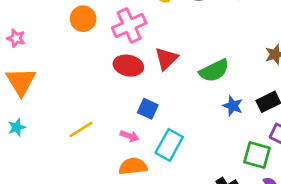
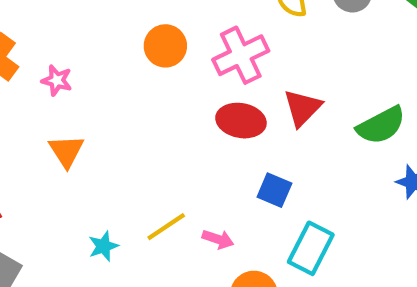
orange triangle: (21, 82) -> (66, 151), size x0.7
cyan star: (17, 127) -> (103, 246), moved
pink arrow: (130, 136) -> (218, 239), moved

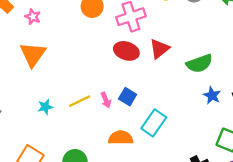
orange triangle: (66, 151) -> (33, 54), size x1.4
blue square: (274, 190) -> (128, 97), moved
pink arrow: (218, 239) -> (106, 100), moved, turned 42

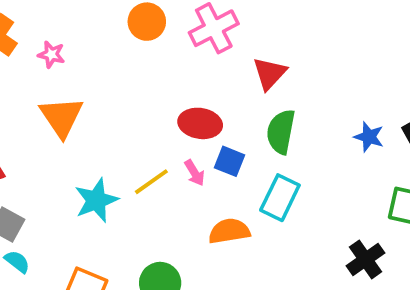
red ellipse: (126, 51) -> (200, 123), moved
green semicircle: (199, 63) -> (281, 132), moved, turned 130
cyan star: (45, 107) -> (96, 200), size x1.6

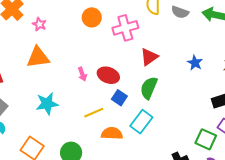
orange triangle: (61, 117) -> (38, 57), turned 45
blue star: (369, 137) -> (195, 63), moved
pink arrow: (195, 173) -> (82, 74), moved
yellow line: (151, 182) -> (94, 113), moved

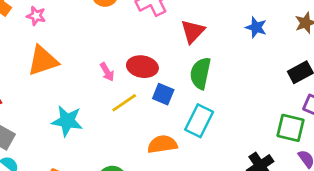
cyan star: (47, 104) -> (67, 121), turned 30
yellow line: (94, 113) -> (124, 103), moved

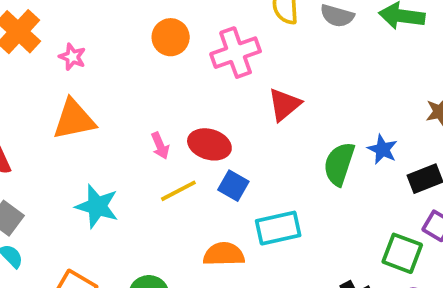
blue star: (256, 27) -> (382, 149), moved
green semicircle: (200, 73) -> (339, 164), moved
cyan rectangle: (199, 121) -> (278, 228), turned 44

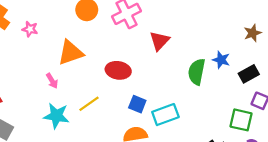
orange triangle: (74, 119) -> (71, 53), moved
pink arrow: (160, 146) -> (52, 81), moved
blue square: (233, 186) -> (137, 104), moved
yellow line: (178, 191) -> (89, 104), moved

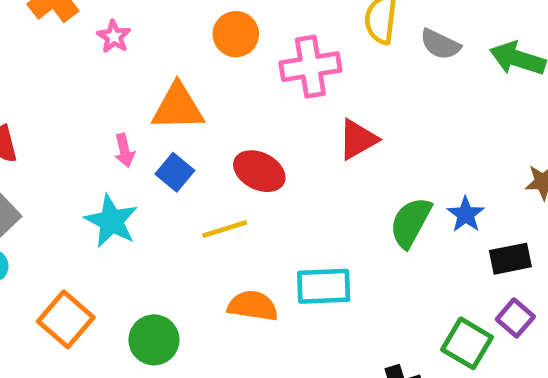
yellow line: (89, 104) -> (225, 229), moved
blue square: (137, 104) -> (175, 172), moved

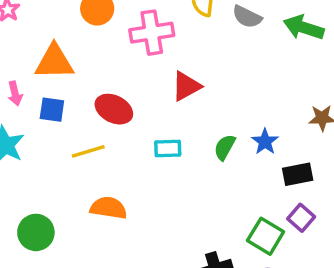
blue square: (175, 172) -> (52, 110), turned -32
green semicircle: (411, 222) -> (225, 147), size x0.7
cyan rectangle: (324, 286) -> (168, 149), moved, size x0.7

